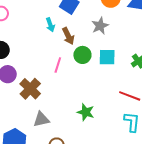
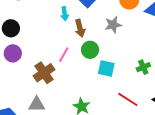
cyan square: (107, 57) -> (106, 68), moved
brown cross: (30, 89) -> (44, 73), moved

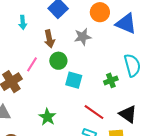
cyan arrow: (65, 14) -> (23, 22), moved

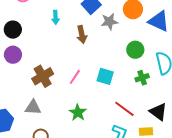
gray star: (83, 37) -> (109, 22), moved
green circle: (58, 61) -> (135, 50), moved
pink line: (32, 64) -> (75, 77), moved

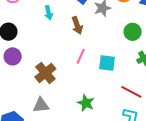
pink line: (75, 77) -> (81, 56), moved

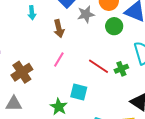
green circle: (133, 32) -> (114, 26), moved
cyan square: (107, 63) -> (79, 92), moved
red line: (131, 92) -> (98, 66), moved

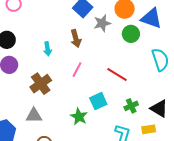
cyan arrow: (32, 13) -> (48, 49), moved
green cross: (121, 69) -> (131, 106), moved
cyan square: (79, 92) -> (98, 101), turned -36

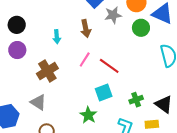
red line: (117, 75) -> (109, 66), moved
gray triangle: (34, 116) -> (38, 102), turned 30
green star: (79, 117) -> (88, 115), moved

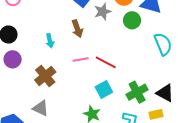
pink line: (85, 60) -> (81, 60), turned 56
green cross: (136, 100) -> (137, 92), size x1.5

